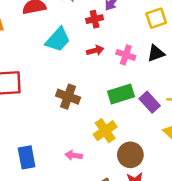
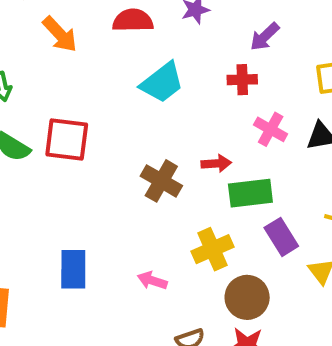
red cross: (95, 19) -> (242, 80), moved
red arrow: (95, 51) -> (216, 163), moved
purple rectangle: (150, 102) -> (281, 237), moved

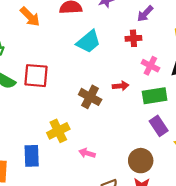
green rectangle: (250, 193) -> (155, 96), moved
yellow cross: (213, 249) -> (58, 131), moved
blue rectangle: (73, 269) -> (32, 156), moved

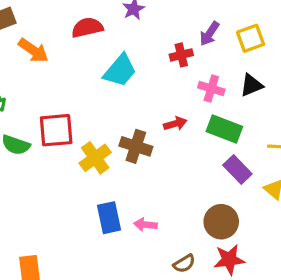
purple arrow: (145, 14) -> (209, 34), moved
green rectangle: (155, 96) -> (224, 129), turned 40
yellow cross: (58, 131) -> (95, 158), moved
blue rectangle: (32, 156) -> (109, 218), moved

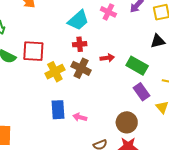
red cross: (181, 55) -> (80, 44), moved
pink cross: (211, 88) -> (108, 12), moved

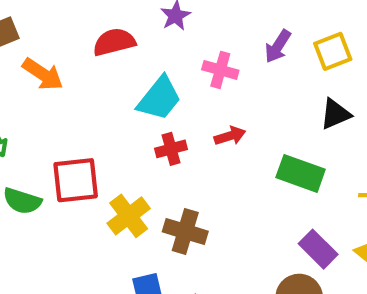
red arrow: (107, 58) -> (230, 136), moved
brown cross: (81, 68) -> (185, 231), moved
purple rectangle: (141, 92) -> (318, 249), moved

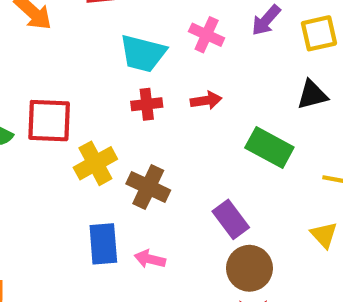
cyan trapezoid: (159, 98) -> (143, 53), turned 57
purple rectangle: (318, 249) -> (231, 219), moved

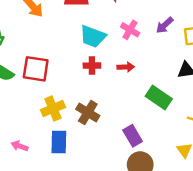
yellow cross: (95, 163) -> (53, 109), moved
pink arrow: (150, 259) -> (20, 146), moved

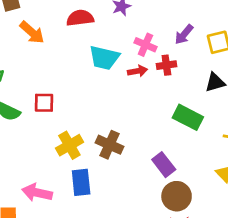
red cross: (92, 66) -> (166, 65), moved
red arrow: (126, 67) -> (138, 71), moved
red square: (36, 69) -> (44, 103), size x0.7
pink arrow: (20, 146) -> (37, 193), size x1.5

